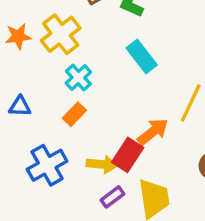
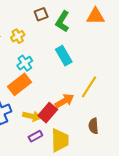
yellow cross: (61, 34) -> (18, 36), size x0.6
orange rectangle: (74, 114) -> (20, 84), size x1.6

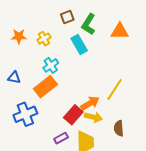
orange triangle: (95, 16) -> (120, 31), moved
cyan rectangle: (64, 56) -> (79, 45), moved
yellow arrow: (32, 116) -> (93, 117), moved

